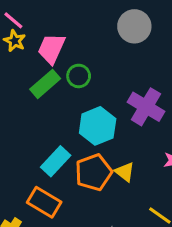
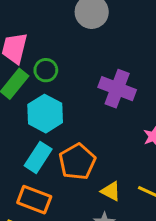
cyan hexagon: (98, 126) -> (45, 114), moved
yellow triangle: (125, 172) -> (111, 191), moved

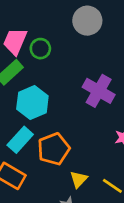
green circle: (46, 70) -> (40, 49), moved
yellow triangle: (111, 191) -> (79, 179), turned 36

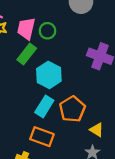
yellow triangle: (79, 179) -> (97, 130), turned -32

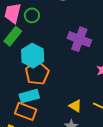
cyan rectangle: (44, 106) -> (29, 96), moved, turned 42
orange pentagon: (72, 109) -> (37, 73), moved

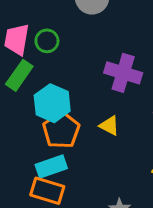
yellow triangle: (75, 106) -> (109, 126), moved

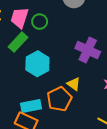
orange pentagon: (61, 130) -> (59, 99), moved

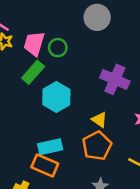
orange pentagon: (59, 99) -> (97, 146), moved

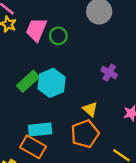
green rectangle: (33, 72) -> (28, 81), moved
purple cross: (115, 79) -> (109, 73), size x0.6

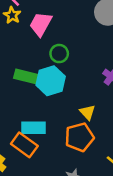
green circle: (58, 36) -> (59, 54), moved
green rectangle: (28, 81) -> (26, 76), turned 50

